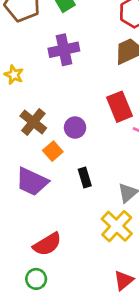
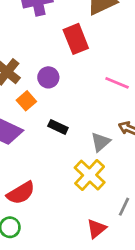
red rectangle: (119, 107) -> (76, 39), moved
black rectangle: (85, 178) -> (58, 127), turned -48

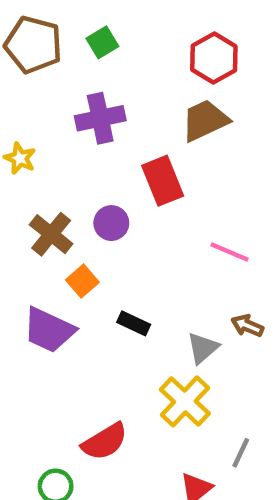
purple circle: (48, 77) -> (111, 223), moved
red semicircle: (21, 193) -> (105, 442), moved

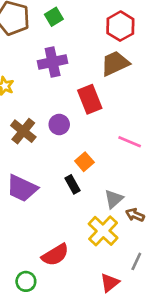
orange square: (82, 281) -> (84, 162), moved
black rectangle: (134, 323) -> (72, 184), turned 36
brown arrow: (247, 326) -> (135, 215), moved

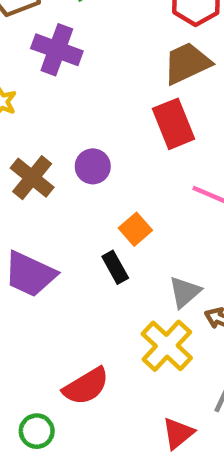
purple cross: (53, 62) -> (57, 50), moved, turned 32
red rectangle: (90, 99) -> (174, 124), moved

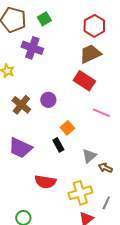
red rectangle: (174, 124) -> (84, 81), turned -35
yellow cross: (167, 346) -> (80, 193), moved, turned 30
red semicircle: (86, 386) -> (45, 182), moved, turned 40

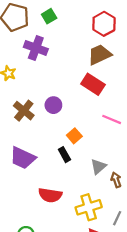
brown arrow: (105, 168) -> (116, 180), turned 48

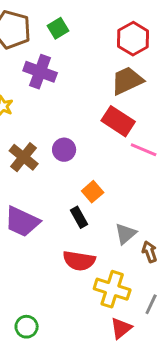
pink line: (112, 119) -> (144, 150), moved
red semicircle: (50, 195) -> (79, 261), moved
yellow cross: (89, 207) -> (112, 289), turned 35

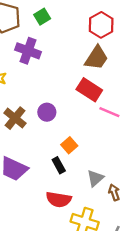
brown trapezoid: (127, 81) -> (96, 58), turned 148

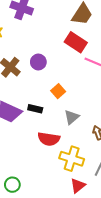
black rectangle: (59, 165) -> (35, 109), moved, turned -48
gray triangle: (95, 178) -> (72, 117), moved

